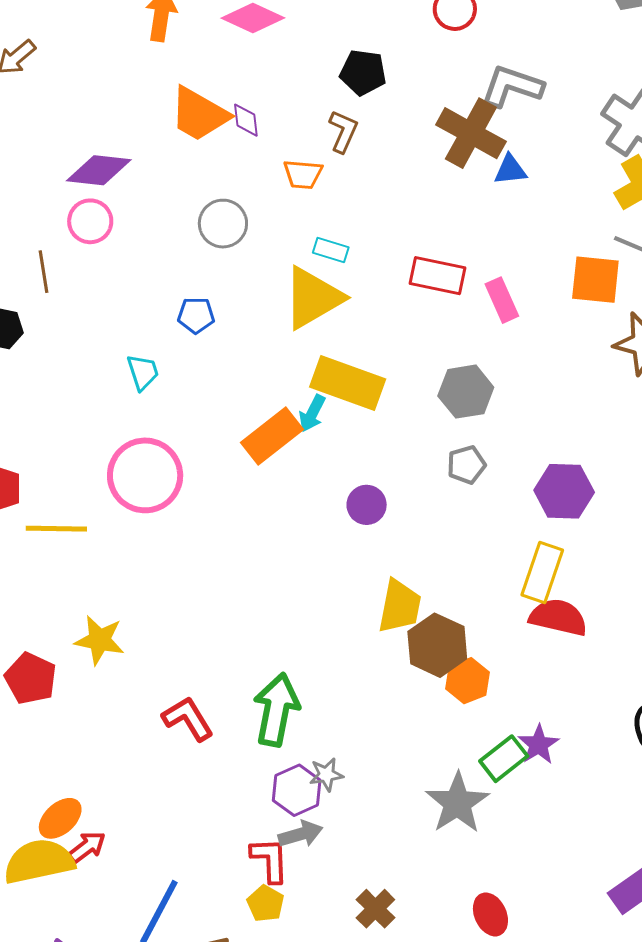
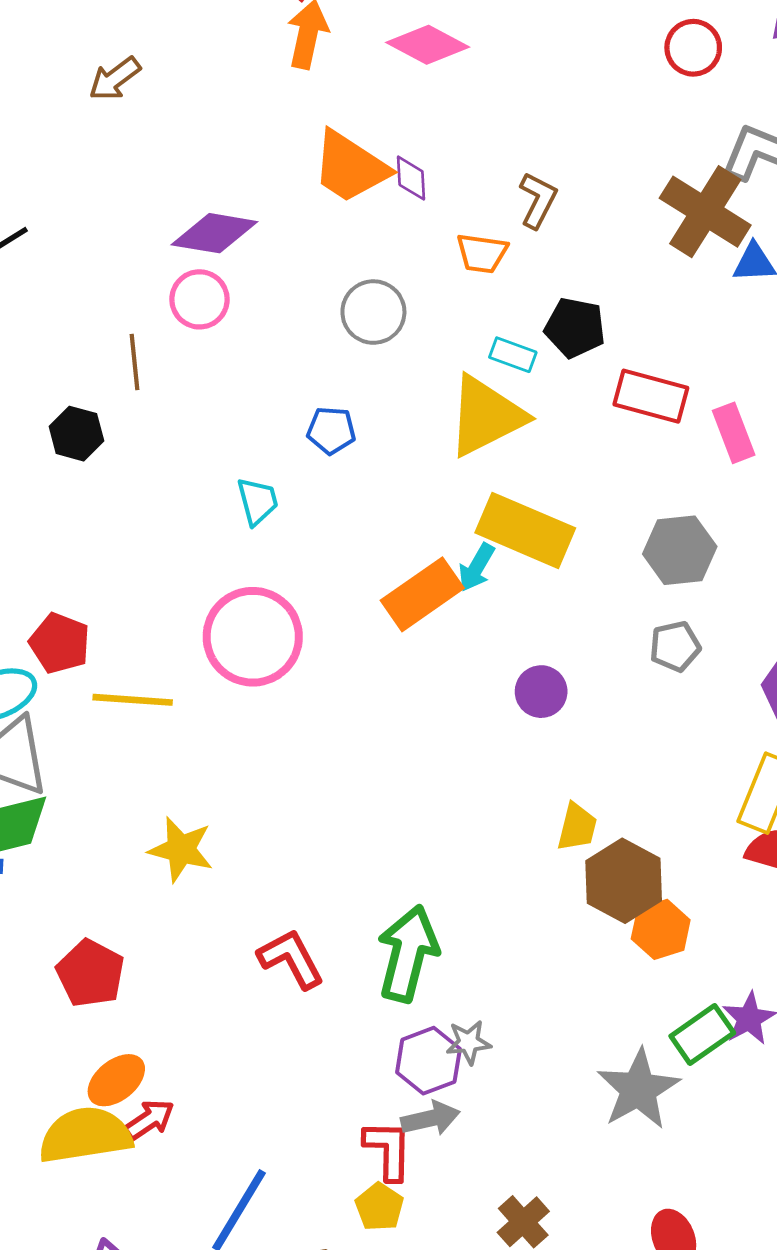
black pentagon: (363, 72) -> (575, 328), moved
yellow trapezoid: (400, 606) -> (577, 827), size x0.7
red pentagon: (31, 678) -> (90, 973), moved

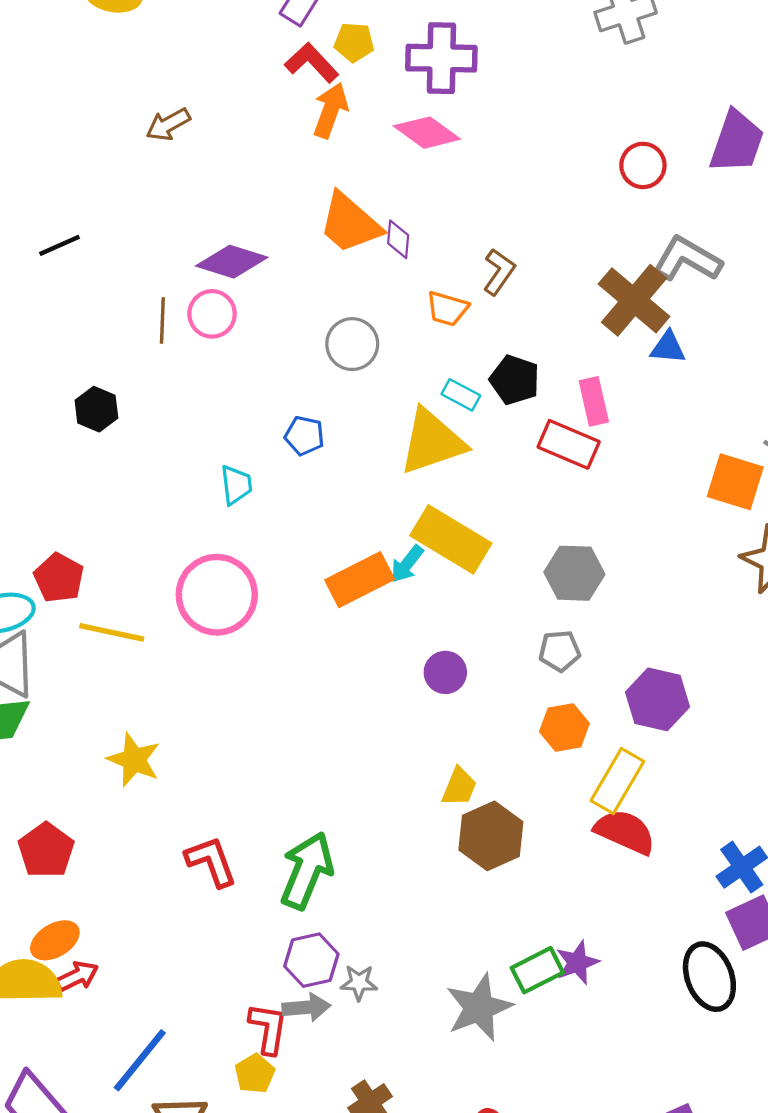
brown line: (135, 362) -> (162, 321), moved
pink rectangle: (734, 433) -> (594, 401), moved
orange hexagon: (661, 929) -> (564, 728), moved
gray star: (469, 1042) -> (359, 983), moved

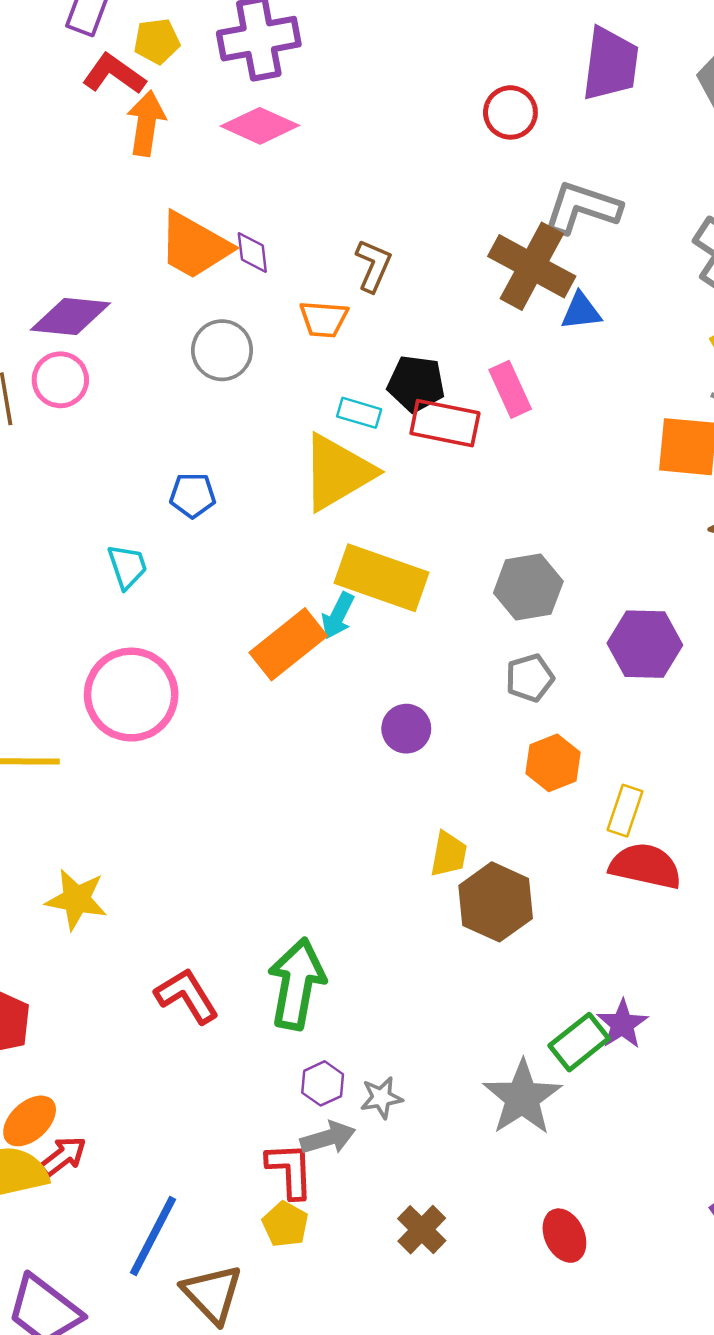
gray circle: (352, 344) -> (222, 350), moved
red rectangle: (569, 444) -> (445, 423), moved
purple hexagon: (658, 699) -> (645, 644), moved
yellow rectangle: (617, 781) -> (625, 811), size x0.7
purple hexagon: (311, 960) -> (323, 1083), size x0.7

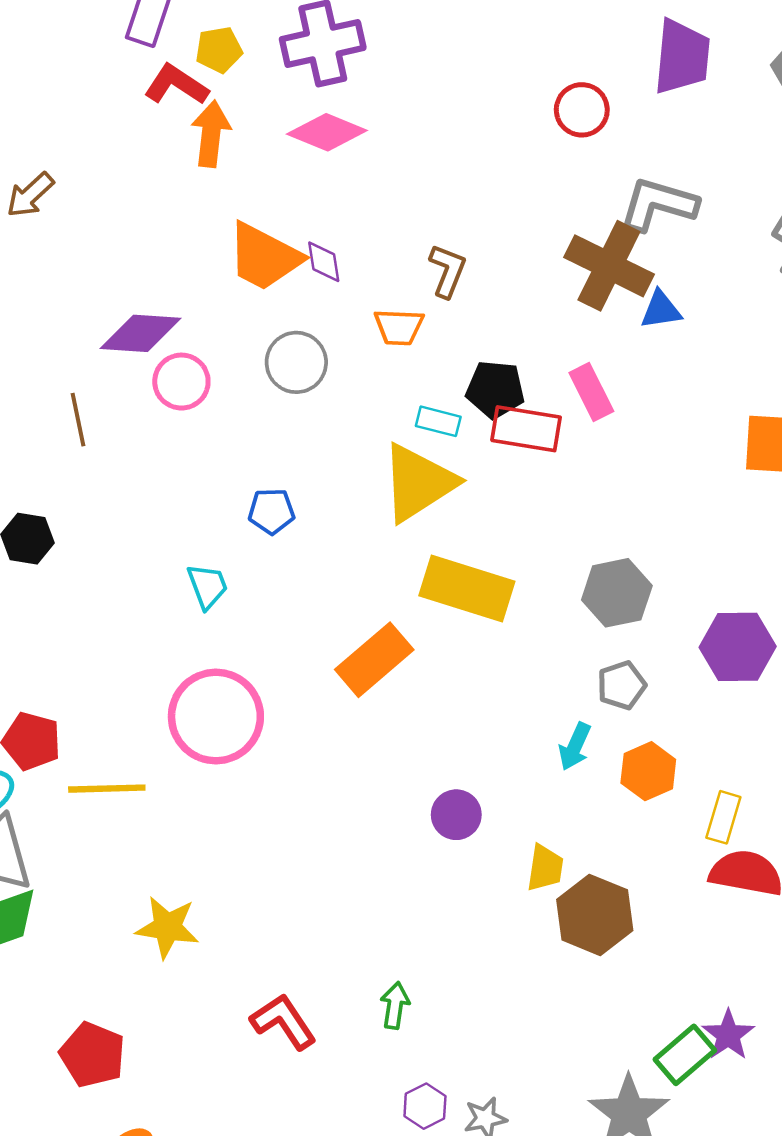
pink circle: (60, 380) -> (181, 382), moved
cyan arrow: (338, 616) -> (575, 747), moved
purple circle: (406, 729) -> (456, 815), moved
green arrow: (297, 984) -> (395, 1005), size x0.5

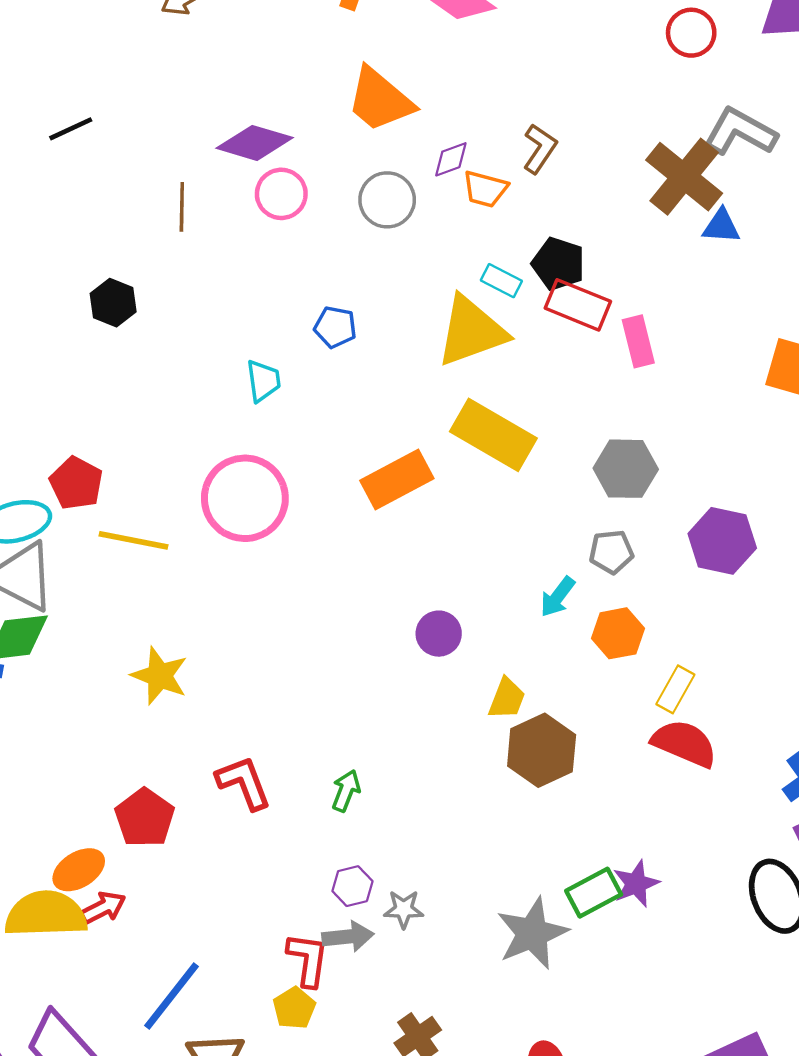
purple diamond: (324, 262) -> (451, 159), moved, turned 66
pink rectangle: (591, 392) -> (638, 341), moved
red pentagon: (93, 1055) -> (145, 818), moved

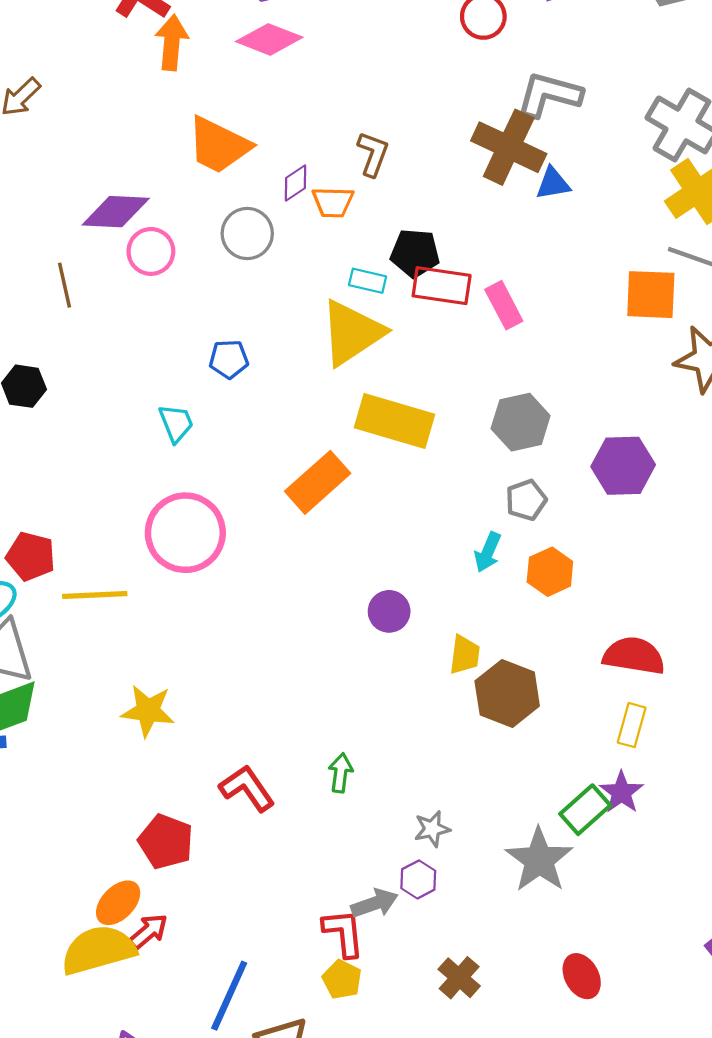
yellow rectangle: (675, 689) -> (632, 725), moved
purple hexagon: (352, 886) -> (418, 879), moved
gray star: (404, 909) -> (432, 829), moved

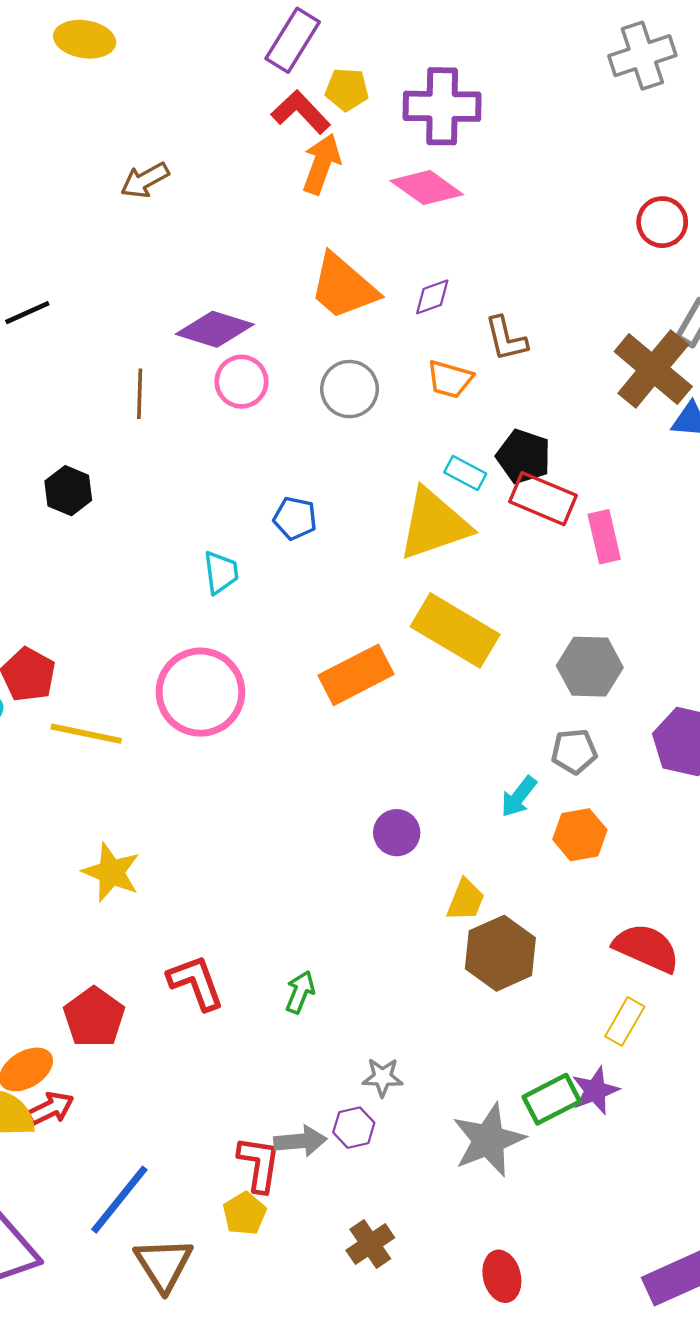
brown L-shape: (373, 154) -> (506, 339), turned 132
purple diamond: (296, 183) -> (432, 297), moved

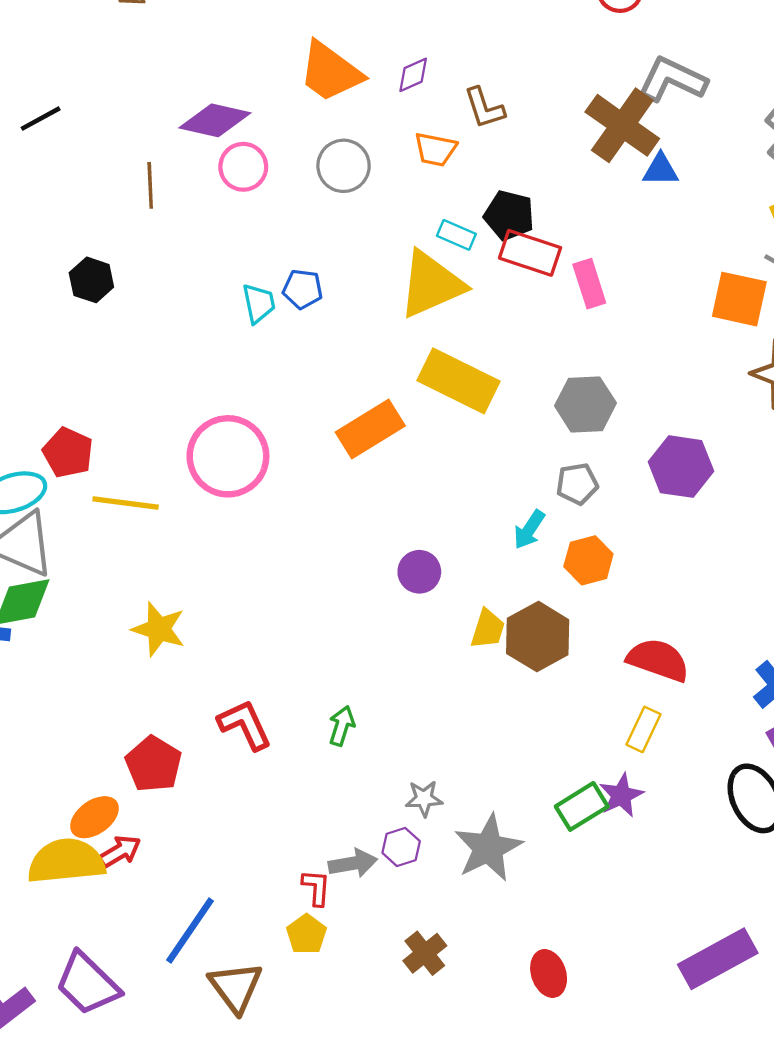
cyan trapezoid: (221, 572) -> (259, 303), moved
brown hexagon: (500, 953) -> (538, 637), moved
gray star: (489, 1140) -> (488, 848), moved
red L-shape: (259, 1164) -> (316, 888), size x0.7

